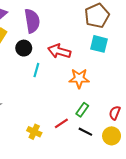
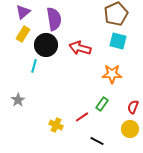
black circle: (24, 48) -> (46, 45), size x1.5
cyan line: (36, 70) -> (34, 66), moved
orange star: (79, 78) -> (112, 74), moved
black line: (85, 132) -> (97, 141), moved

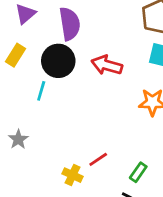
yellow rectangle: (23, 34) -> (15, 55), moved
green rectangle: (102, 104) -> (138, 172), moved
red line: (82, 117) -> (98, 159), moved

